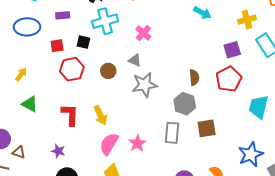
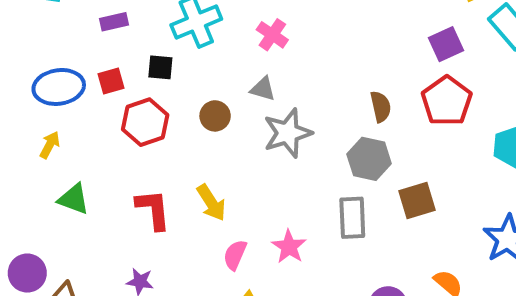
blue ellipse: (27, 27) -> (59, 87), moved
pink semicircle: (109, 144) -> (235, 255), size x0.7

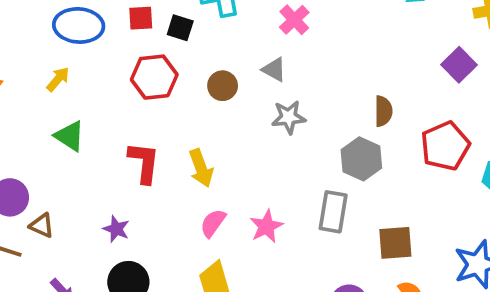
purple square: (446, 44) -> (459, 65), turned -32
red square: (111, 81) -> (141, 18), moved
red pentagon: (447, 101) -> (445, 146), moved
gray star: (288, 133) -> (289, 117), size x0.7
brown square: (417, 200) -> (395, 243), moved

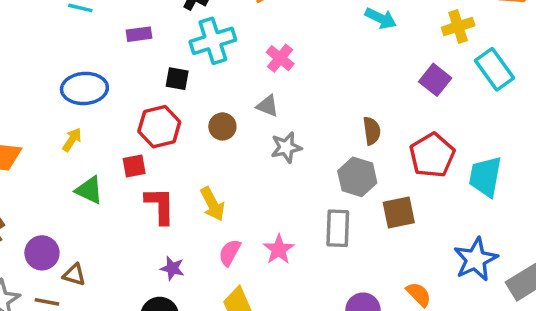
red square: (141, 18) -> (134, 166), moved
purple star: (116, 229) -> (172, 268), moved
brown square: (395, 243) -> (399, 212), moved

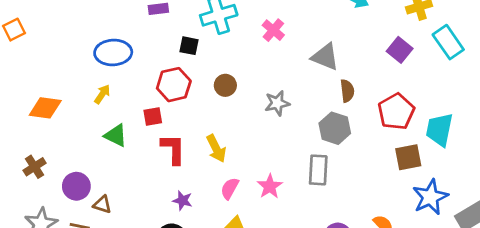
gray triangle: (267, 106) -> (325, 57), moved, size x1.5
brown square: (399, 212) -> (408, 157), moved

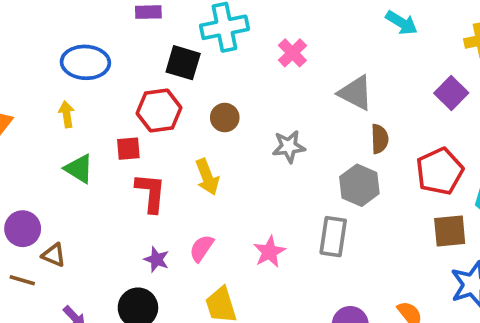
black square: (189, 46) -> (183, 63), size x1.4
yellow arrow: (102, 94) -> (67, 114), turned -48
yellow arrow: (216, 148) -> (207, 177), moved
pink semicircle: (230, 188) -> (202, 248), moved

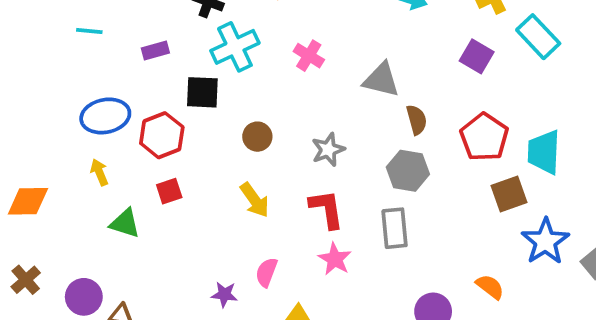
red hexagon: (159, 111) -> (162, 135), moved
red L-shape: (151, 193) -> (327, 209), moved

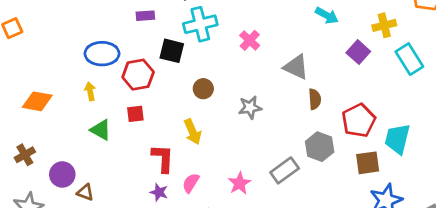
purple square: (477, 56) -> (358, 52), moved
gray hexagon: (408, 171) -> (320, 147), moved
red L-shape: (327, 209) -> (163, 158), moved
gray rectangle: (395, 228) -> (285, 170), turned 48

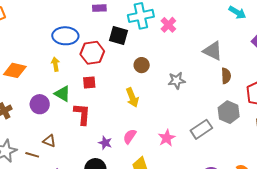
pink cross: (250, 40) -> (168, 25), moved
red L-shape: (163, 158) -> (82, 114), moved
purple circle: (62, 174) -> (40, 104), moved

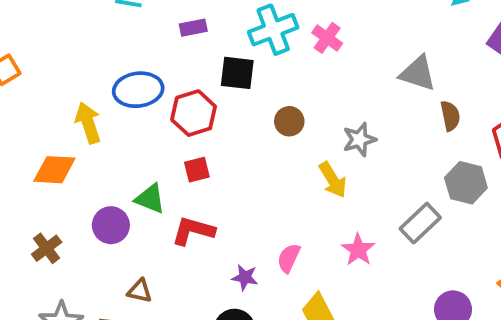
yellow arrow: (55, 64) -> (88, 123), moved, size x1.5
yellow arrow: (132, 98) -> (333, 180), moved
red L-shape: (82, 114) -> (193, 231), turned -70

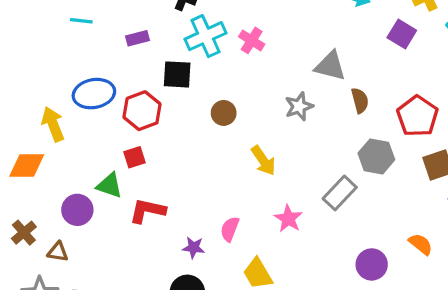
gray star: (359, 139) -> (299, 106), moved
red square: (197, 170) -> (134, 157), moved
brown triangle: (140, 291) -> (58, 252), moved

